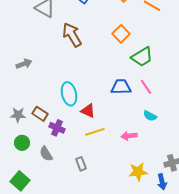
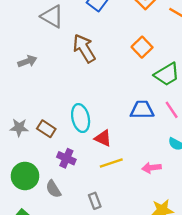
gray arrow: (24, 64) -> (27, 61), moved
brown rectangle: (40, 114) -> (46, 129), moved
gray star: (18, 115) -> (19, 128), moved
green circle: (22, 143) -> (25, 176), size x1.5

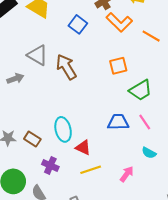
gray triangle: (52, 16) -> (38, 55), moved
orange square: (142, 47) -> (118, 66), turned 30
pink arrow: (152, 168) -> (127, 174), turned 133

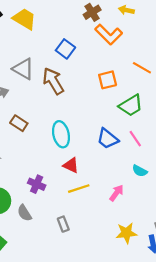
blue square: (78, 24) -> (65, 49), moved
orange line: (151, 36) -> (142, 68), moved
blue trapezoid: (118, 122) -> (108, 139), turned -140
cyan ellipse: (63, 129) -> (61, 134), moved
brown rectangle: (32, 139) -> (19, 123), moved

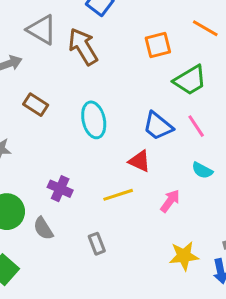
red triangle: (71, 165) -> (140, 161), moved

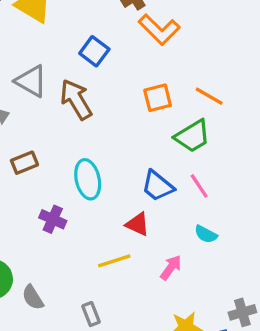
orange line: (205, 28) -> (209, 96), moved
brown rectangle: (36, 105) -> (24, 163), turned -55
purple cross: (60, 189) -> (53, 219), moved

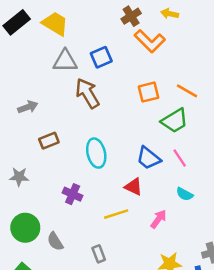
blue square: (94, 51) -> (101, 57), turned 30
gray triangle: (31, 81) -> (65, 61), moved, turned -30
purple cross: (53, 219) -> (73, 194), moved

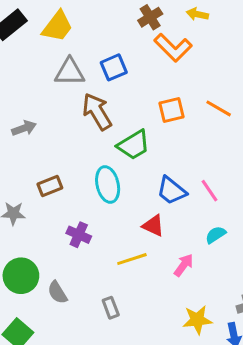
yellow trapezoid: (55, 24) -> (57, 26), turned 96
green trapezoid: (175, 121) -> (133, 145), moved
brown rectangle: (49, 141) -> (50, 186), moved
cyan semicircle: (185, 194) -> (216, 235), turned 119

